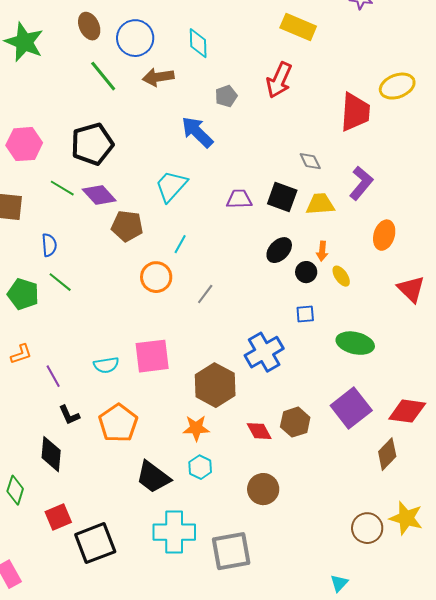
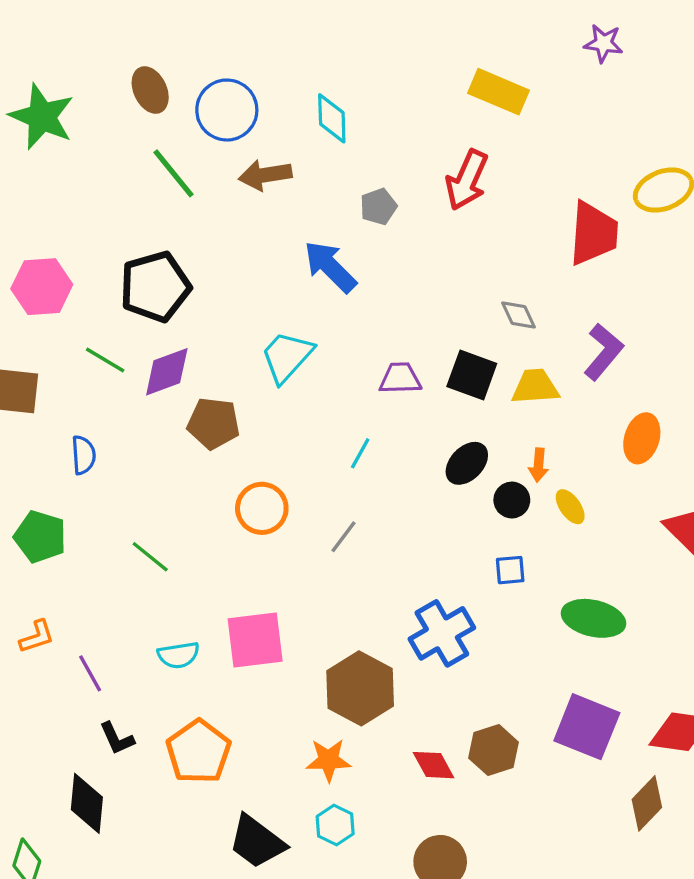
purple diamond: (99, 195) -> (167, 372), turned -68
cyan line: (180, 244) -> (360, 453), moved
green line: (60, 282) -> (150, 557), moved
purple square: (351, 408) -> (587, 727), turned -30

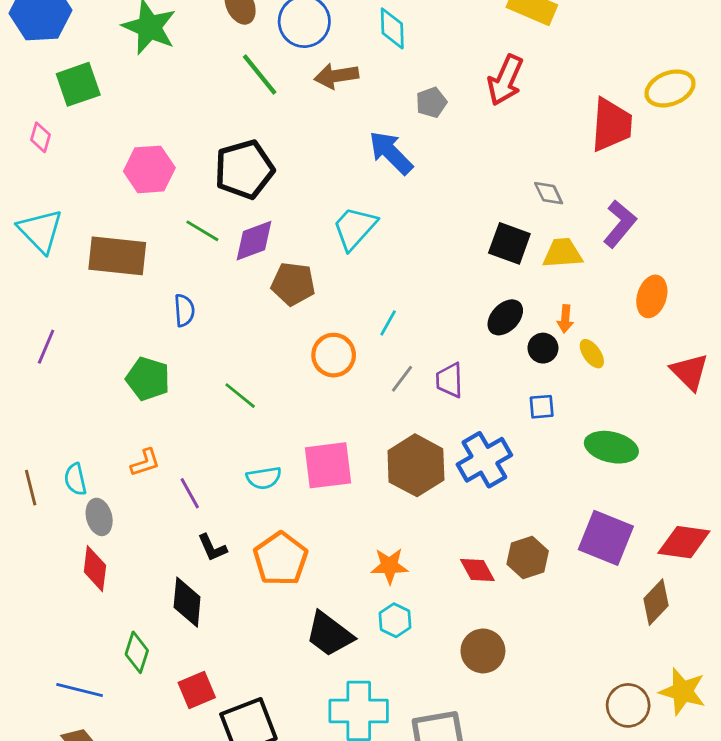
purple trapezoid: (400, 378) -> (449, 380), moved, turned -90
cyan line: (360, 453) -> (388, 323), moved
brown hexagon: (360, 688) -> (416, 465), moved

